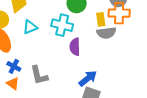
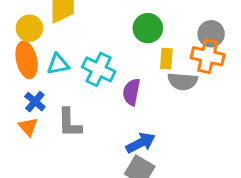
yellow rectangle: (101, 19) -> (166, 59), moved
cyan cross: (62, 25) -> (99, 69), moved
cyan triangle: (30, 27) -> (58, 64), moved

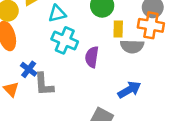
cyan triangle: (58, 64) -> (57, 14), moved
blue cross: (35, 102) -> (29, 69), moved
blue arrow: (141, 143) -> (129, 90), moved

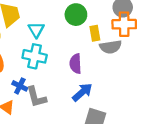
cyan triangle: (57, 14) -> (36, 30), turned -36
cyan cross: (65, 40) -> (35, 56), moved
blue arrow: (129, 90) -> (82, 92), moved

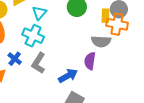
yellow rectangle: (95, 33) -> (105, 16), moved
purple semicircle: (76, 64) -> (90, 61), moved
gray L-shape: (36, 97) -> (39, 63), moved, turned 35

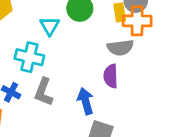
cyan triangle: (39, 13) -> (50, 26), moved
blue arrow: (68, 76) -> (86, 101), turned -66

